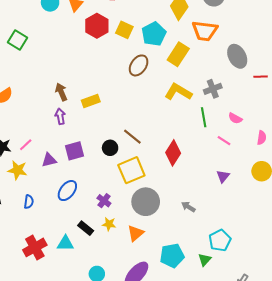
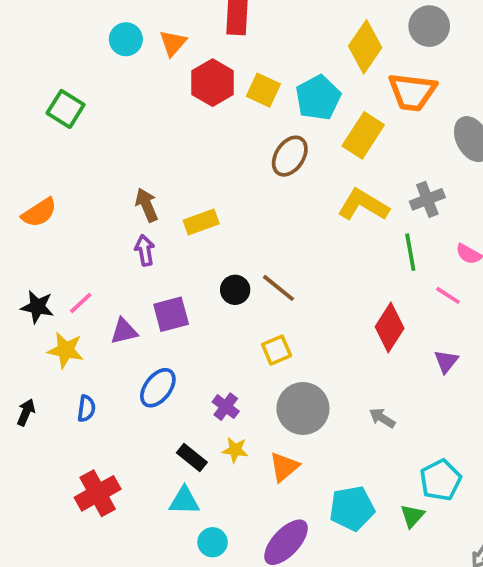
black circle: (110, 148) -> (235, 290), moved
red diamond: (173, 153) -> (390, 327), moved
yellow square: (131, 170) -> (277, 350), size x0.6
cyan triangle: (65, 243) -> (184, 501), moved

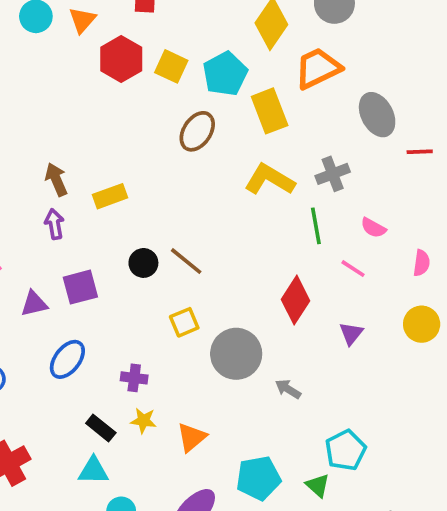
orange trapezoid: (412, 92) -> (318, 68), turned 147
yellow rectangle: (363, 135) -> (270, 111), turned -54
purple cross: (226, 407) -> (134, 378), turned -30
gray circle: (303, 408) -> (236, 354), moved
green triangle: (412, 516) -> (318, 485), turned -30

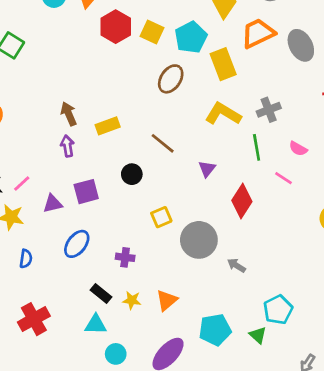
gray ellipse: (377, 115) -> (301, 45), moved
brown line: (186, 261) -> (163, 143), moved
purple triangle: (351, 333) -> (207, 169), moved
yellow star: (143, 421) -> (132, 300), moved

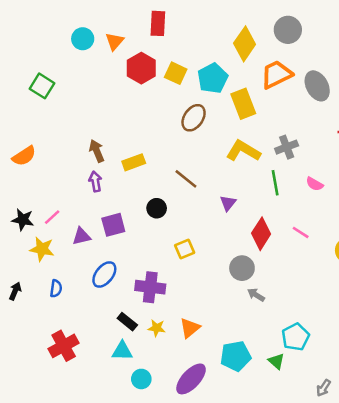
pink line: (283, 178) -> (301, 232), moved
gray circle: (199, 240) -> (242, 268), moved, size x0.7
purple cross: (125, 257) -> (150, 287), size x1.6

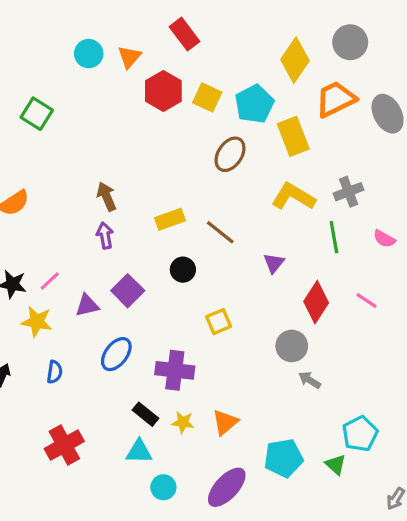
red rectangle: (158, 23) -> (185, 34), turned -40
yellow rectangle: (134, 162) -> (170, 219), moved
purple square: (113, 225) -> (128, 291), turned -30

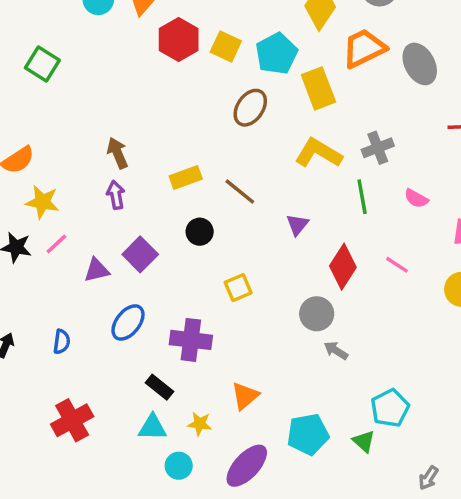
yellow star: (37, 322) -> (42, 202), moved
yellow star: (183, 422) -> (200, 424), moved

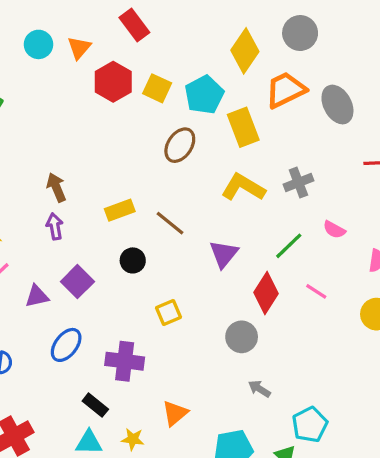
green line: (362, 197) -> (289, 246), moved, turned 56
purple triangle: (297, 225) -> (224, 254), size x1.4
gray arrow: (336, 350) -> (259, 389), moved

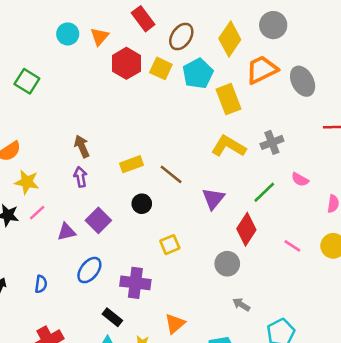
brown ellipse: (180, 145) -> (181, 37), moved
pink line: (316, 291) -> (292, 246), moved

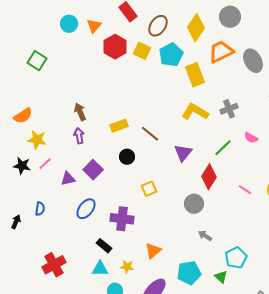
blue semicircle: (41, 284) -> (40, 209), moved

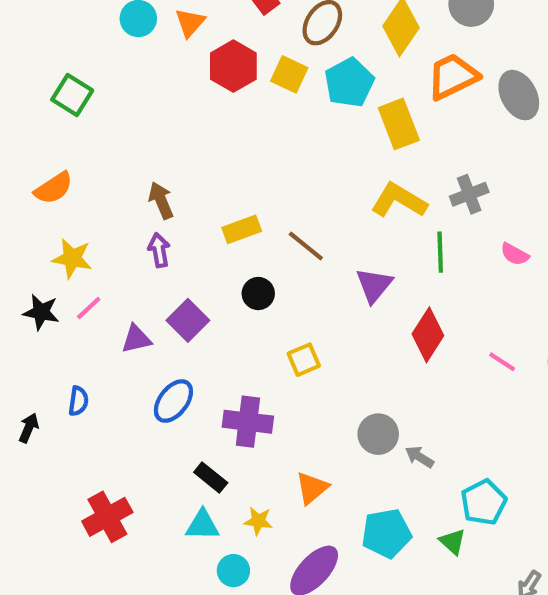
orange semicircle: (23, 116) -> (54, 188), moved
green line: (223, 148) -> (440, 252), moved, turned -48
gray circle: (194, 204) -> (378, 434), moved

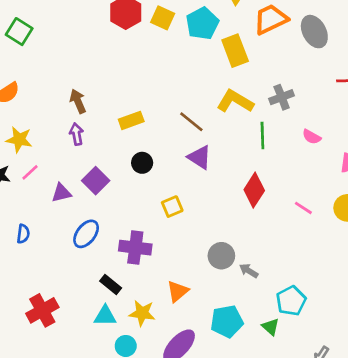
brown line: (306, 246) -> (191, 122), moved
purple triangle: (374, 285) -> (200, 157), moved, turned -36
yellow star: (258, 521) -> (142, 313), size x1.4

